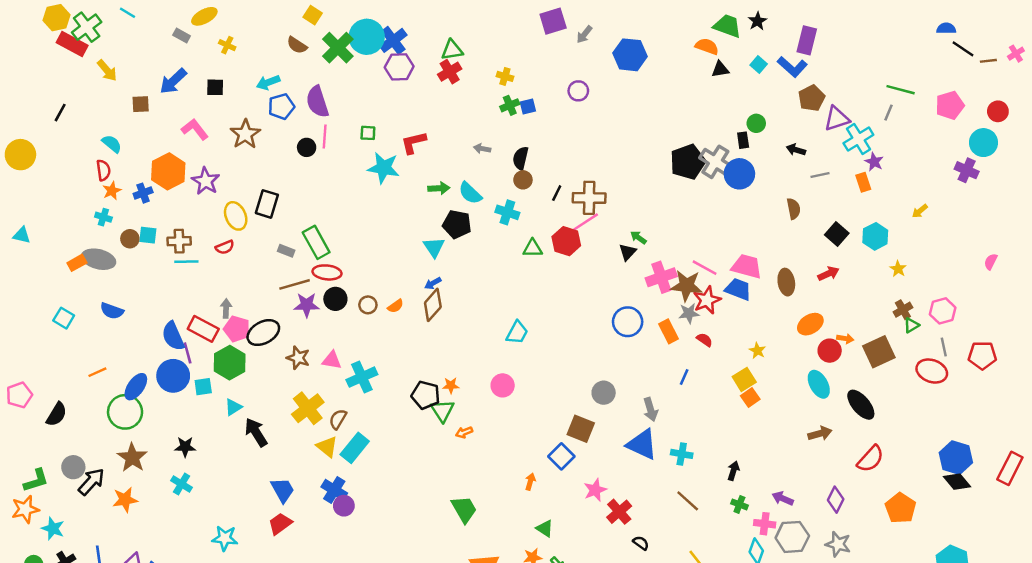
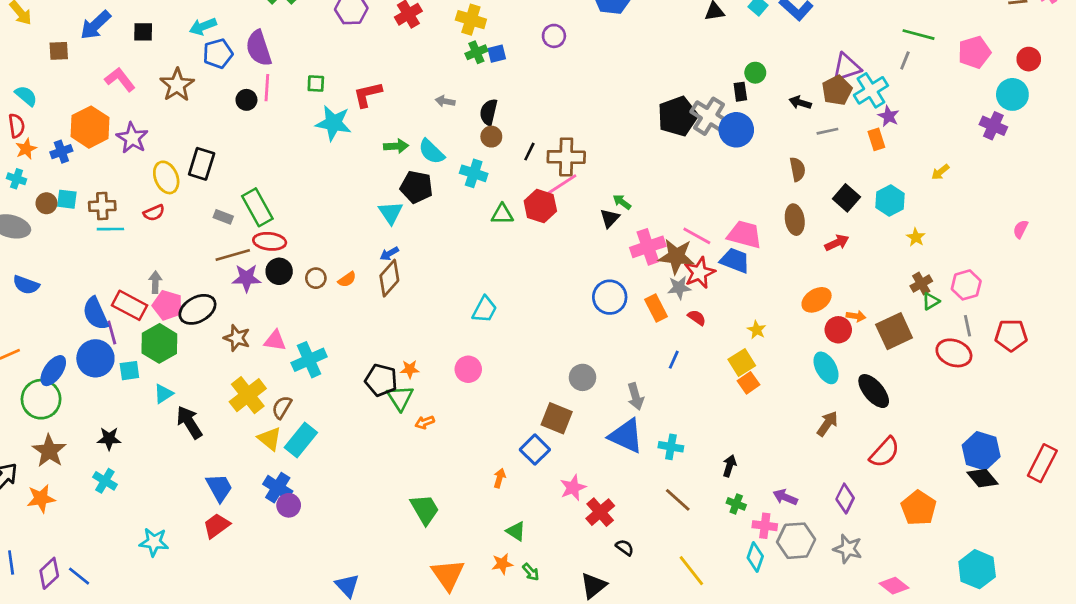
yellow cross: (505, 76) -> (471, 20), size x1.5
brown pentagon: (812, 98) -> (837, 90), moved
brown ellipse: (786, 282) -> (795, 220), moved
brown arrow: (820, 434) -> (827, 424), turned -40

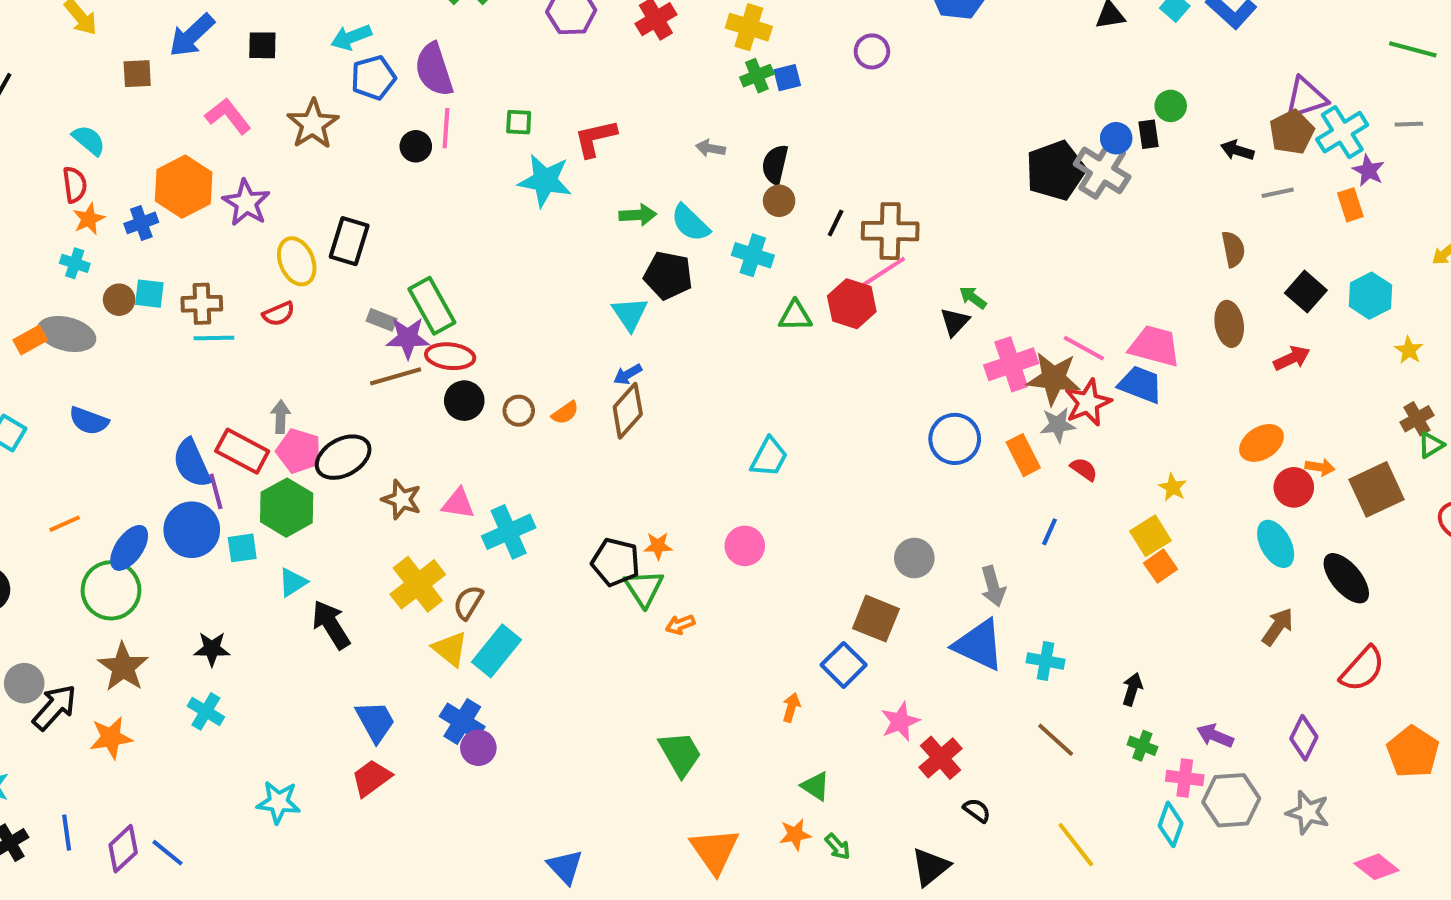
gray line: (905, 60) -> (1409, 124), moved, turned 66
blue circle: (736, 130) -> (1116, 138), moved, size x0.6
purple star: (246, 278) -> (408, 338), moved

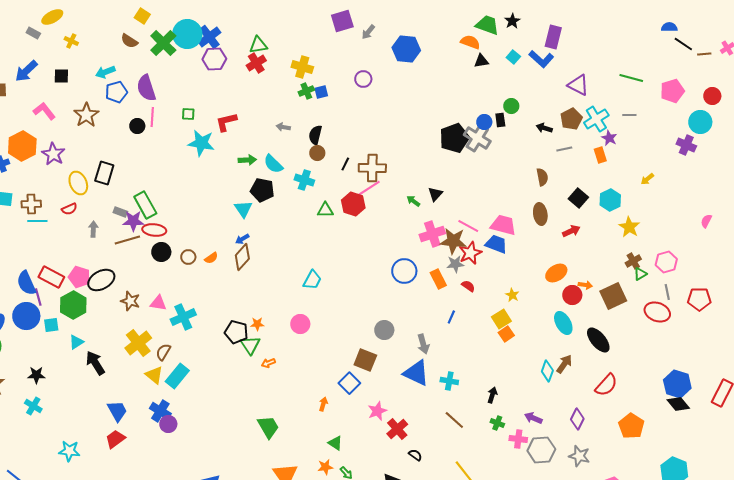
purple triangle: (1306, 98) -> (578, 85), moved, turned 45
black triangle: (955, 322) -> (435, 194), moved
yellow star: (1409, 350) -> (629, 227), size x1.5
gray arrow: (281, 417) -> (93, 229), moved
cyan diamond: (1171, 824) -> (547, 371), moved

